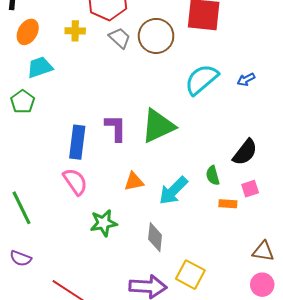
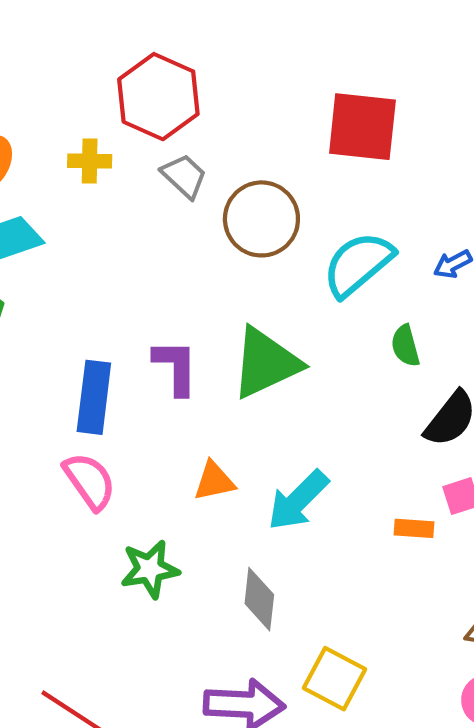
brown circle: (156, 36) -> (261, 219), moved
green semicircle: (213, 175) -> (405, 346), moved

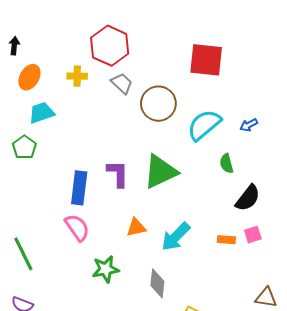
orange rectangle: (414, 528) -> (226, 240), moved

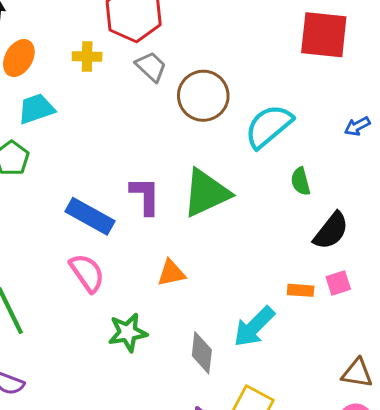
red square: (206, 60) -> (324, 35), moved
blue arrow: (249, 125) -> (357, 126), moved
blue rectangle: (79, 188) -> (90, 216), turned -68
cyan arrow: (176, 237) -> (254, 327), moved

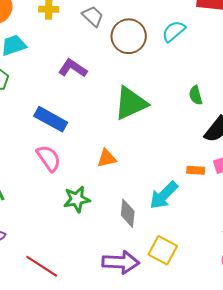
cyan semicircle: (269, 126) -> (174, 31), moved, size x0.7
purple L-shape: (145, 196) -> (73, 68), moved, turned -56

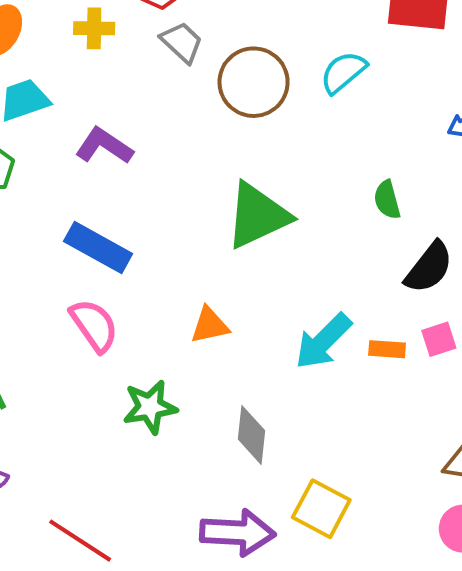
purple L-shape: (73, 68) -> (104, 146), moved
cyan arrow: (164, 195) -> (323, 341), moved

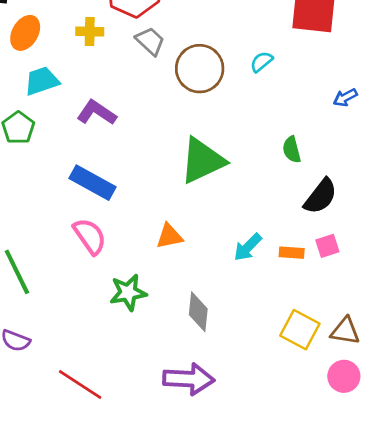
cyan semicircle: (343, 72) -> (261, 62), size x0.7
cyan arrow: (323, 341) -> (248, 247), size x0.7
yellow square: (321, 509) -> (300, 330), moved

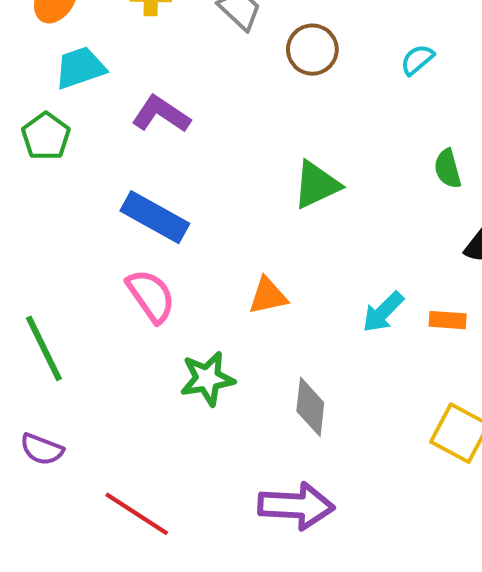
cyan semicircle: (261, 62) -> (417, 60), moved
brown circle: (200, 69) -> (312, 50), size x0.7
green triangle: (202, 161) -> (316, 185), size x0.7

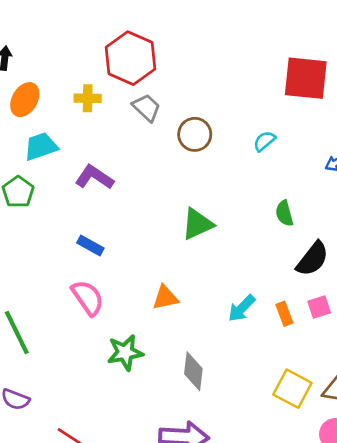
blue rectangle: (155, 217) -> (90, 245), size x0.6
orange rectangle: (448, 320) -> (284, 314), turned 65

